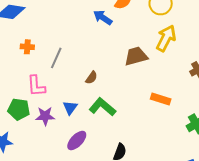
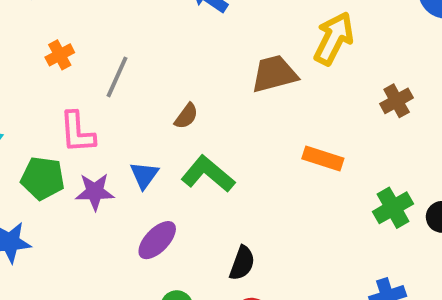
orange cross: (27, 47) -> (60, 55), turned -32

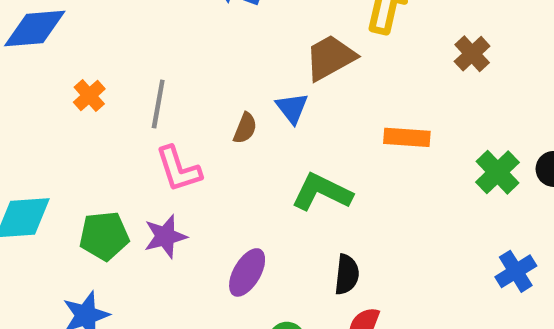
pink L-shape: (77, 132) -> (179, 169), moved
green L-shape: (208, 174) -> (322, 192), moved
blue triangle: (144, 175) -> (292, 108), moved

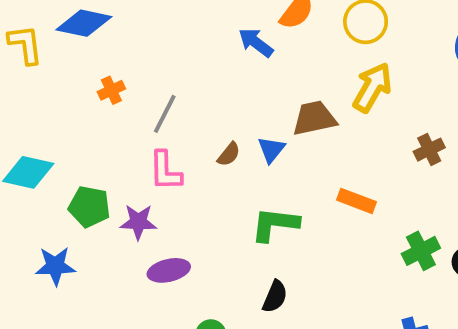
green L-shape: (322, 192) -> (275, 224), turned -36
purple ellipse: (247, 272) -> (169, 270), moved, turned 30

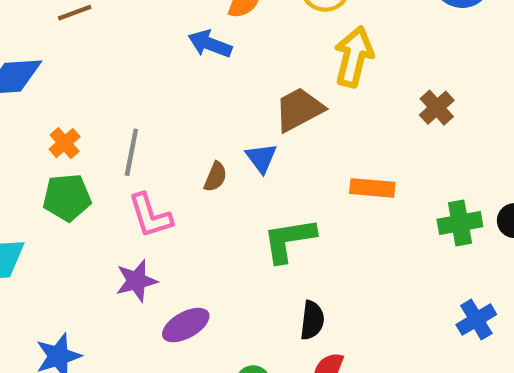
green pentagon: (89, 207) -> (67, 197), moved
green cross: (421, 251) -> (460, 223), turned 33

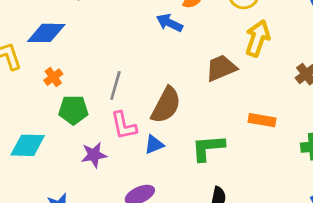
orange cross: (65, 143) -> (53, 77), moved
blue triangle: (261, 158) -> (154, 145), moved, turned 40
brown semicircle: (215, 177) -> (166, 105), size x2.0
purple star: (136, 281) -> (94, 155), moved

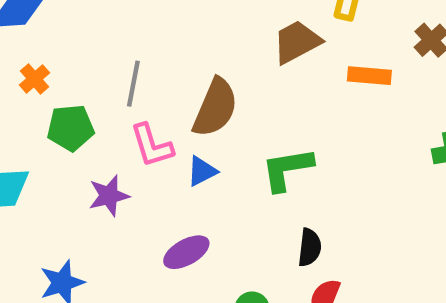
orange rectangle: (262, 120) -> (369, 76), moved

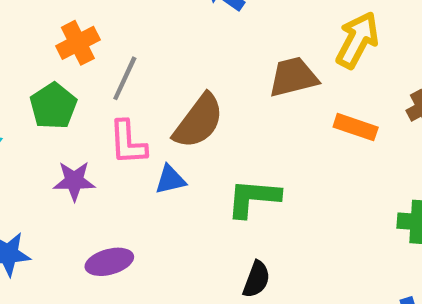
orange cross: (35, 79) -> (78, 43), moved, size x1.4
green pentagon: (70, 128) -> (53, 106), turned 30
purple ellipse: (186, 252) -> (109, 262), moved

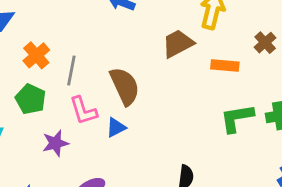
brown semicircle: (199, 121) -> (125, 86), turned -48
green L-shape: (253, 198) -> (237, 118), moved

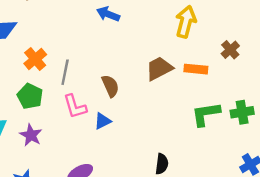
brown trapezoid: (178, 44) -> (159, 69), moved
brown semicircle: (125, 86) -> (110, 86), size x0.7
purple star: (55, 143) -> (31, 135), moved, turned -30

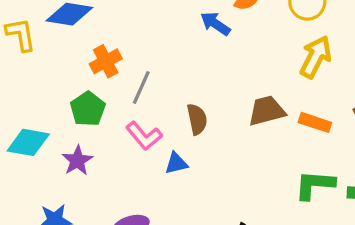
pink L-shape: (75, 106) -> (144, 136), turned -36

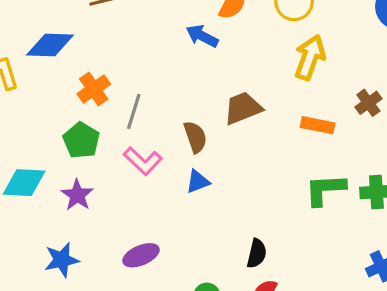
brown trapezoid: (267, 111) -> (243, 108), moved
blue triangle: (176, 163) -> (198, 182), moved

